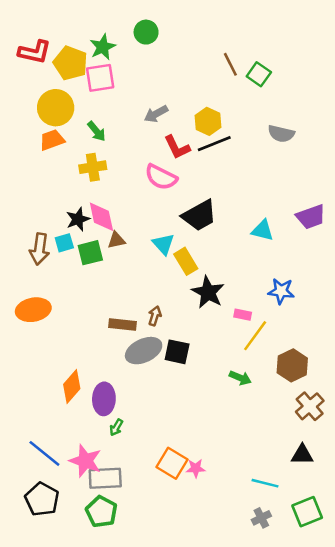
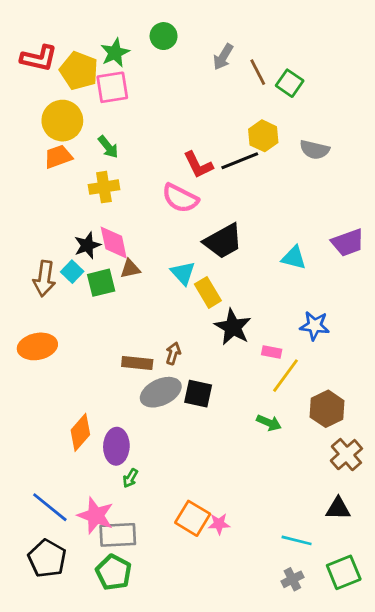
gray arrow: (156, 114) -> (223, 57), moved, turned -30
yellow hexagon: (208, 121) -> (263, 136), moved
cyan square: (64, 243) -> (72, 272), turned -30

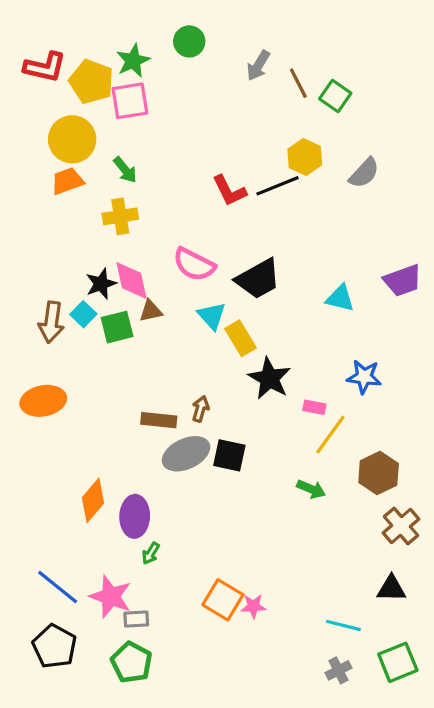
gray semicircle: (315, 150) -> (364, 173), turned -60
pink semicircle: (180, 198) -> (194, 264), moved
gray rectangle: (118, 535) -> (136, 619), size x0.6

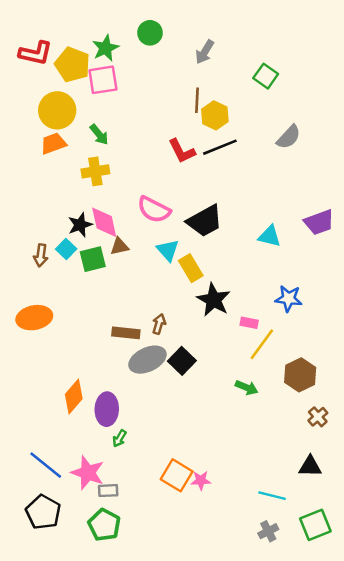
brown line: (298, 83) -> (197, 100), moved, turned 30
yellow hexagon: (305, 157) -> (215, 115), moved
brown arrow: (51, 322) -> (41, 255), size x0.7
black square: (229, 455) -> (182, 361), turned 32
brown cross: (401, 526) -> (318, 417), size x0.7

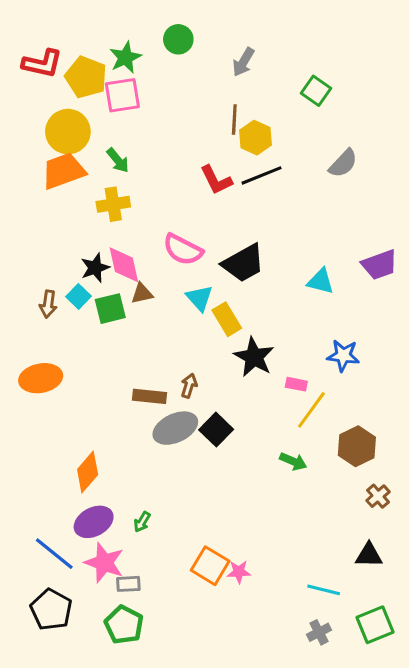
orange trapezoid: (53, 143) -> (63, 171), size x1.4
purple ellipse: (107, 409) -> (94, 522), moved, turned 60

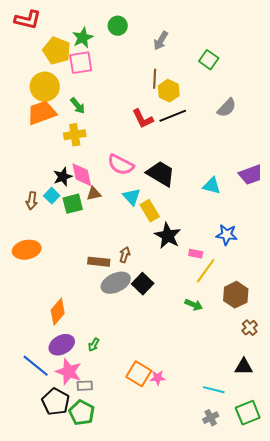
red L-shape: (42, 64) -> (28, 20), moved
black trapezoid: (243, 263) -> (161, 174), turned -120
black pentagon: (51, 610) -> (56, 402), moved

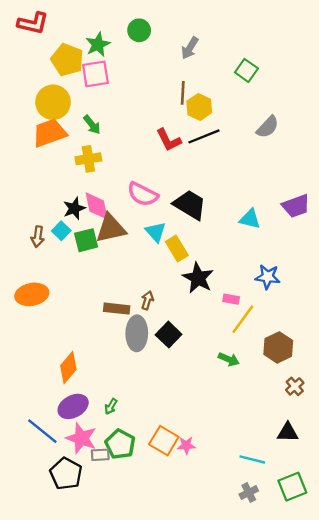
brown triangle: (94, 194) -> (111, 228), size x1.8
gray ellipse: (116, 283) -> (137, 333), turned -64
green pentagon: (82, 413) -> (120, 444), moved

